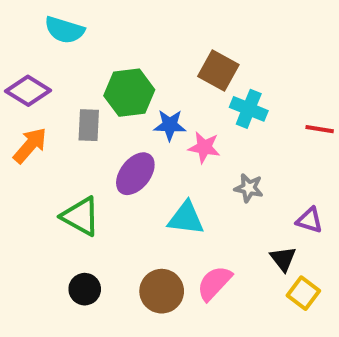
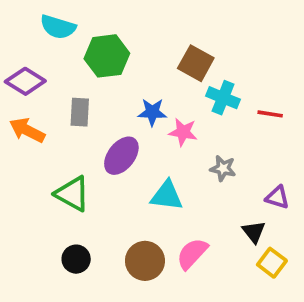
green hexagon: (129, 93) -> (107, 56), moved
red line: (320, 129) -> (270, 114), moved
orange arrow: (30, 145) -> (27, 130), turned -104

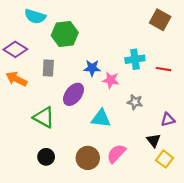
brown square: (196, 63) -> (160, 20), moved
cyan cross: (223, 98) -> (135, 59), turned -30
purple triangle: (277, 197) -> (168, 120), turned -32

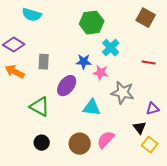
green hexagon: (65, 34) -> (92, 23), moved
cyan cross: (135, 59) -> (111, 48), moved, turned -36
gray star: (135, 102) -> (123, 93), size x1.6

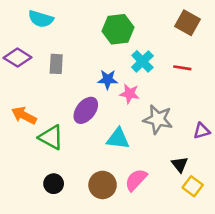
gray rectangle: (44, 62) -> (56, 64), moved
red line: (149, 63) -> (182, 68), moved
orange arrow: (15, 72) -> (24, 115), moved
purple triangle: (153, 109) -> (202, 131), moved

